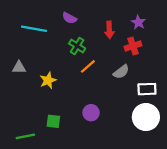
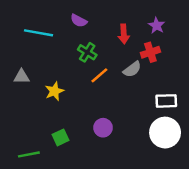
gray semicircle: (121, 72) -> (132, 69), moved
green square: (53, 121) -> (60, 137), turned -32

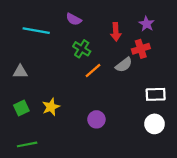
yellow star: (54, 91) -> (51, 107), moved
white circle: (165, 133) -> (154, 124), size x0.7
green square: (60, 137) -> (21, 108), moved

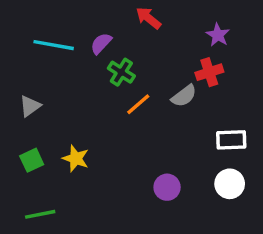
purple semicircle: (74, 19) -> (101, 43), moved, turned 105
red arrow: (116, 32) -> (148, 18), moved, turned 132
gray triangle: (20, 72) -> (30, 106), turned -35
yellow star: (51, 107) -> (76, 158), turned -30
purple circle: (96, 119) -> (167, 187), moved

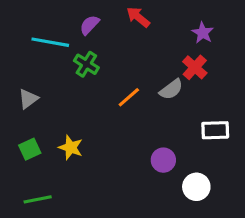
purple semicircle: (101, 43) -> (90, 25), moved
green cross: (121, 72) -> (86, 64), moved
red cross: (209, 72) -> (195, 67), turned -30
white circle: (230, 184) -> (196, 187), moved
purple circle: (167, 187) -> (163, 160), moved

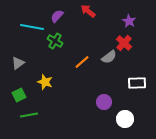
yellow star: (71, 147) -> (45, 82), moved
green line: (38, 199) -> (29, 115), moved

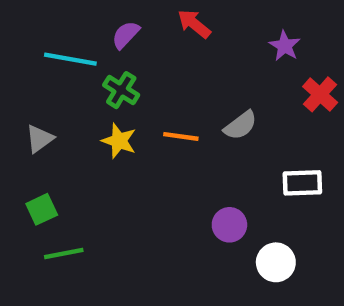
red cross: (124, 43) -> (320, 94), moved
orange line: (82, 62) -> (181, 136), turned 49
yellow star: (45, 82) -> (119, 141), moved

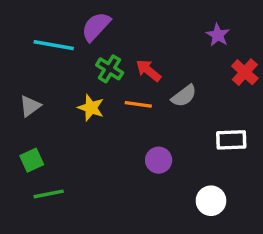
red arrow: (194, 24) -> (148, 70), moved
purple semicircle: (126, 35) -> (96, 27), size x1.4
green cross: (121, 90) -> (110, 69), moved
purple circle: (229, 225) -> (159, 160), moved

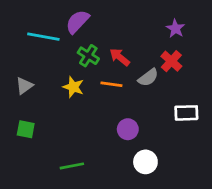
red cross: (245, 72) -> (171, 61), moved
green square: (32, 160) -> (26, 129), turned 36
green line: (49, 194) -> (72, 166), moved
white circle: (211, 201) -> (145, 162), moved

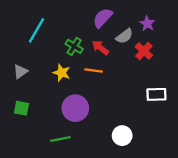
purple semicircle: (77, 22) -> (103, 18), moved
cyan line: (43, 37) -> (36, 30), turned -70
gray semicircle: (148, 77) -> (124, 36), moved
purple circle: (128, 129) -> (75, 108), moved, size x1.5

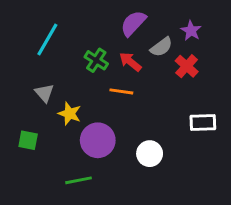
gray triangle: (20, 72) -> (44, 93), moved, turned -35
yellow star: (62, 73) -> (70, 114), moved
white circle: (122, 136) -> (150, 154), moved

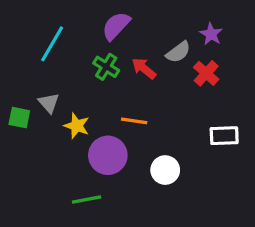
purple semicircle: (133, 23) -> (116, 26), moved
orange line: (121, 91) -> (134, 121), moved
green square: (28, 140) -> (19, 118), moved

